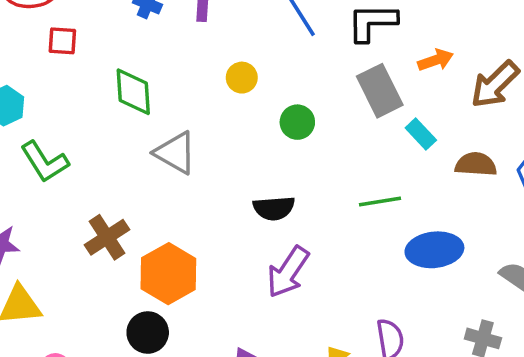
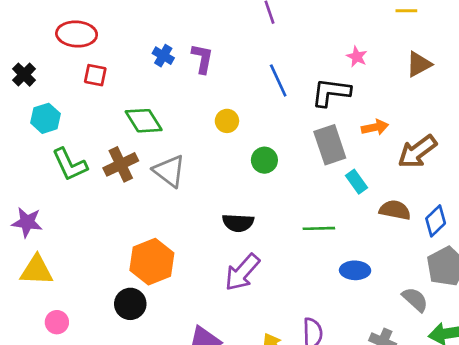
green diamond: (133, 92) -> (144, 121), turned -36
brown cross: (107, 237) -> (121, 164), moved
blue ellipse: (434, 250) -> (355, 270), size x0.7

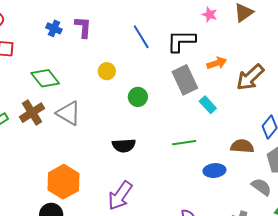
pink star: (357, 57) -> (210, 15), moved
brown semicircle: (395, 210) -> (242, 146), moved
purple arrow: (242, 272) -> (120, 196), moved

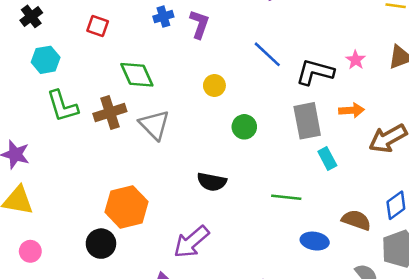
pink star: (210, 15) -> (356, 60), moved
blue cross: (54, 28) -> (163, 17), turned 35
blue line: (141, 37) -> (267, 54), turned -30

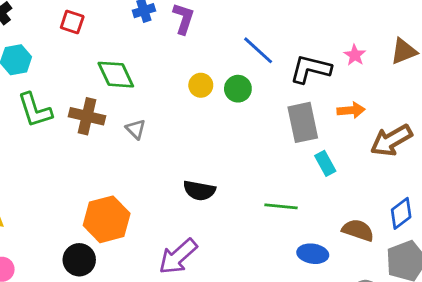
brown cross: (110, 112) -> (87, 116), turned 32
gray triangle: (154, 125) -> (136, 129), size x0.6
green circle: (244, 127) -> (238, 89), moved

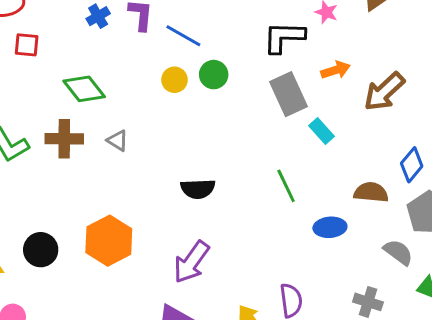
blue line: (258, 50) -> (183, 36), moved
green line: (281, 206) -> (286, 186), turned 72
black circle: (79, 260) -> (41, 250), moved

